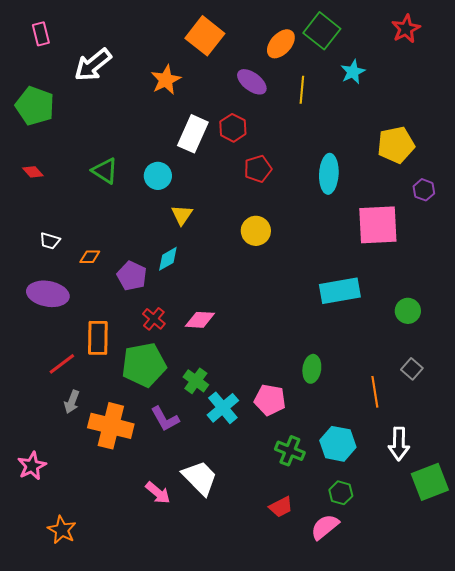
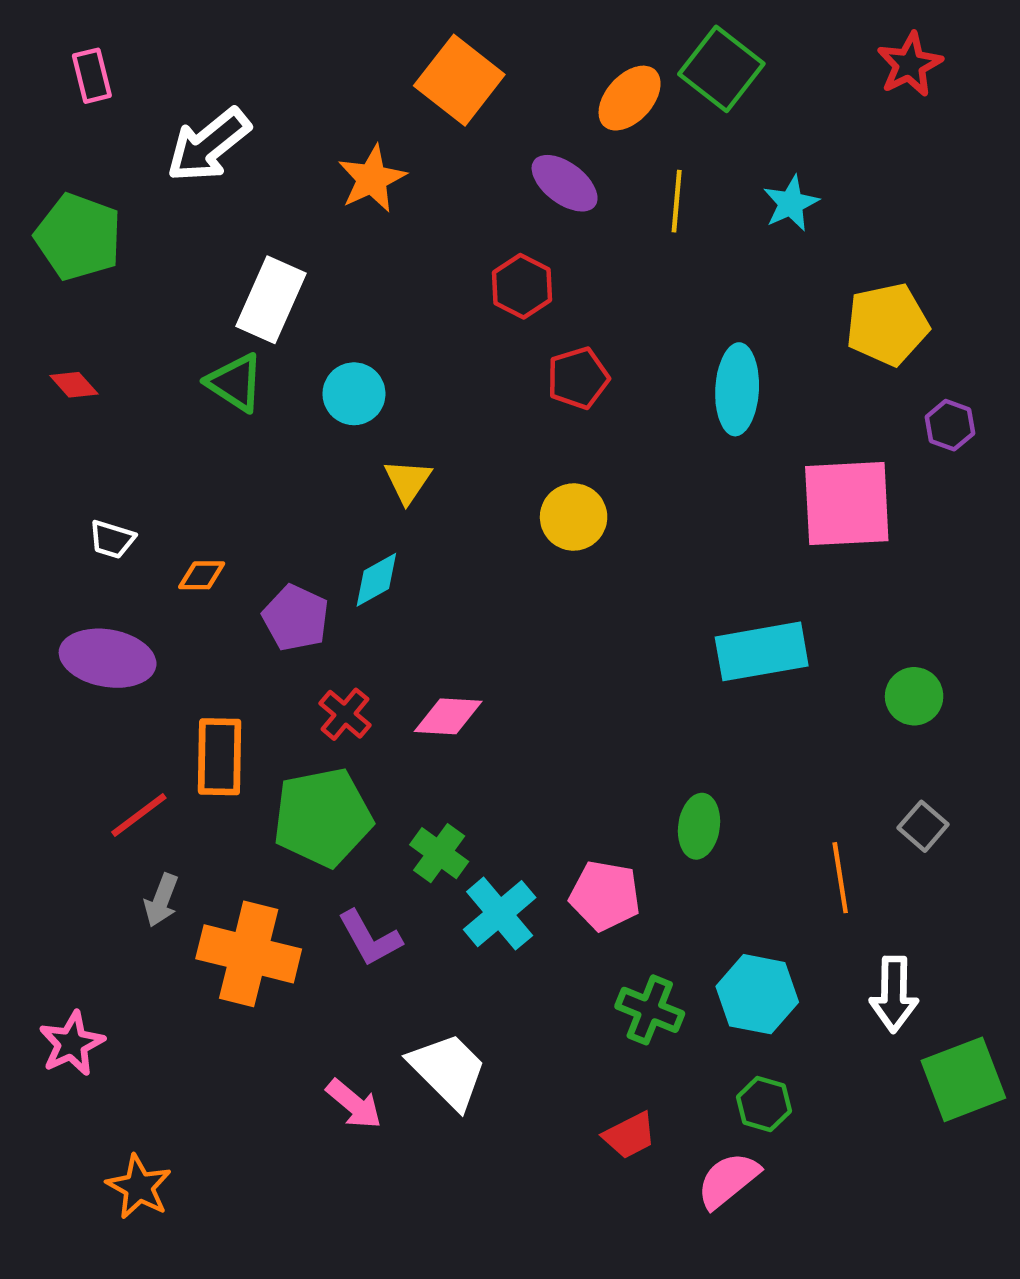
cyan star: (353, 72) -> (791, 203), moved
white rectangle: (193, 134) -> (271, 300), moved

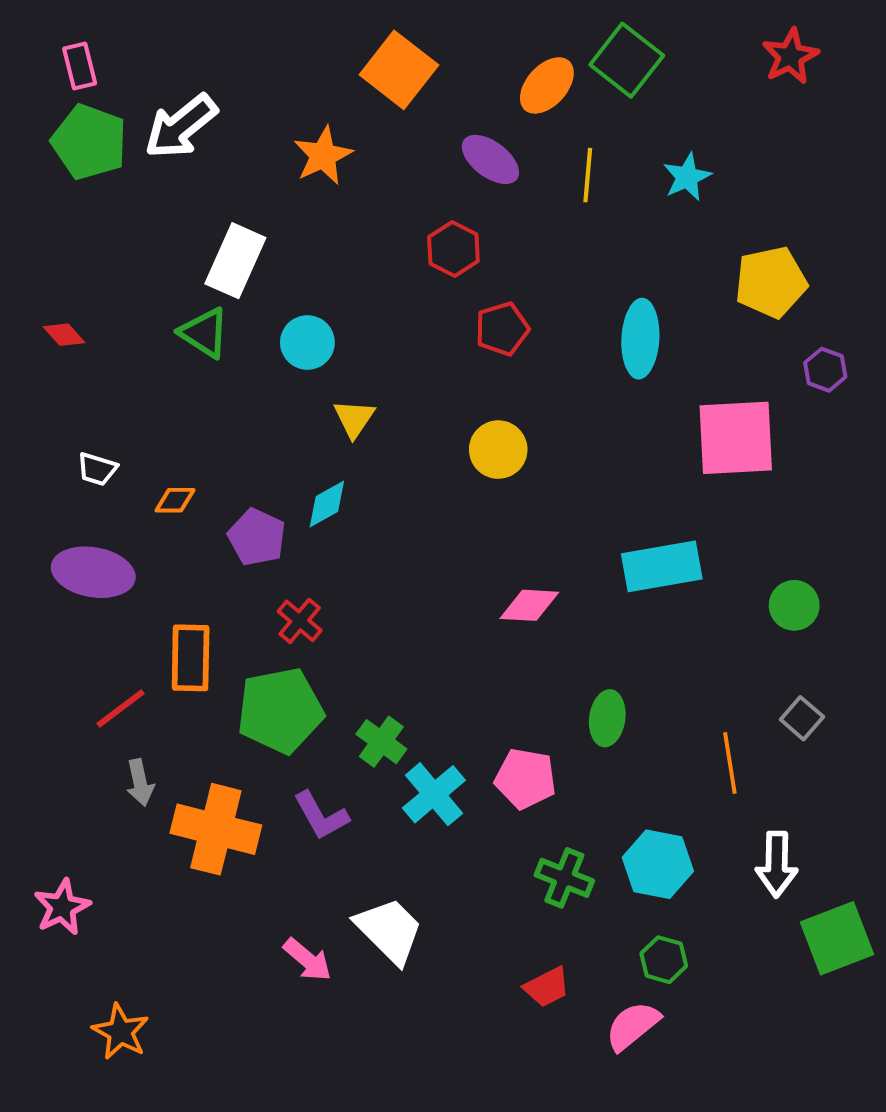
green pentagon: (78, 237) -> (89, 142), moved
pink diamond: (448, 716) -> (529, 605), moved
gray arrow: (161, 900) -> (140, 782), turned -33

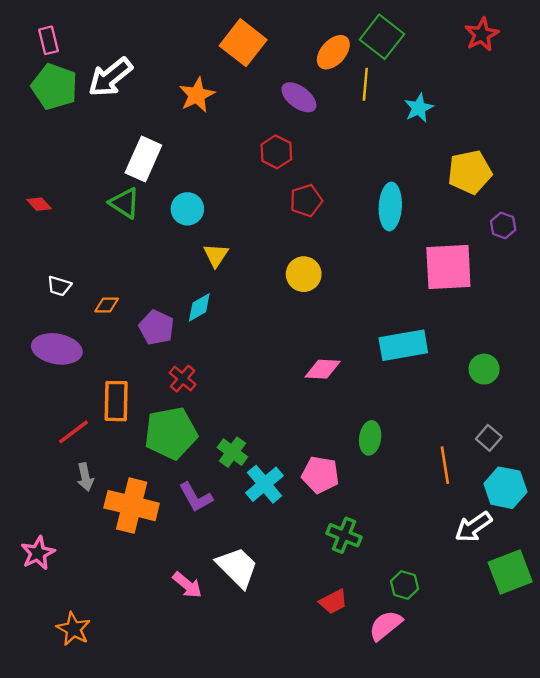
yellow line: (588, 175) -> (365, 84), moved
cyan hexagon: (658, 864) -> (505, 488), moved
white arrow: (777, 864) -> (473, 527), turned 54

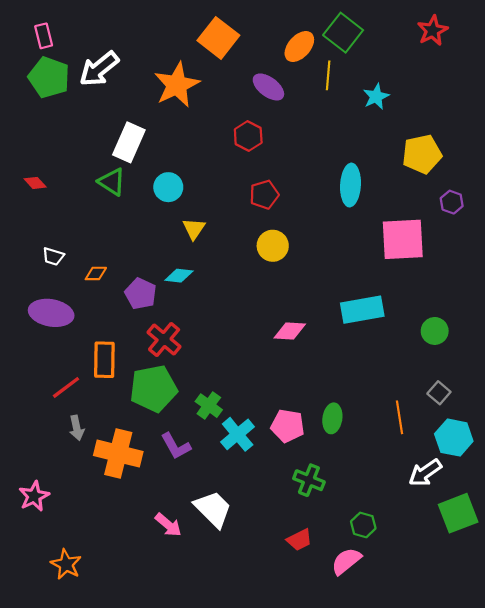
orange star: (197, 95) -> (177, 85), size x1.4
red pentagon: (306, 201) -> (264, 195), moved
cyan diamond: (199, 307) -> (179, 276), turned 36
red cross: (183, 379) -> (164, 340), size x1.4
green ellipse: (370, 438) -> (332, 418), moved

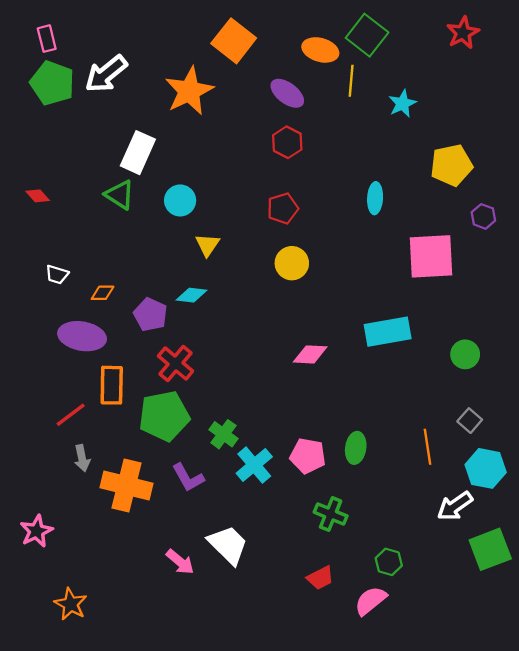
orange ellipse: (299, 47) -> (320, 50), turned 64
red hexagon: (248, 136) -> (287, 142), moved
cyan ellipse: (350, 185) -> (375, 198), size x0.7
purple ellipse: (51, 313) -> (82, 336), moved

